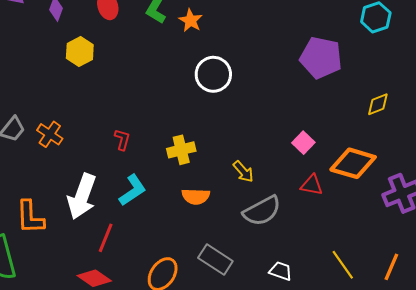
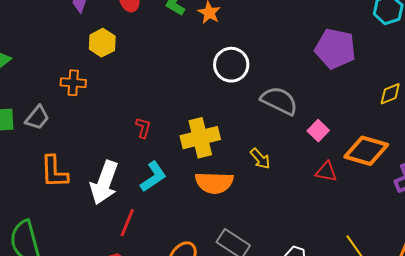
orange cross: (50, 134) -> (73, 83), moved, turned -30
yellow cross: (181, 150) -> (200, 138), size x1.4
orange semicircle: (196, 196) -> (214, 183), size x1.4
gray semicircle: (262, 211) -> (279, 101), moved, turned -126
orange L-shape: (30, 217) -> (54, 172), moved

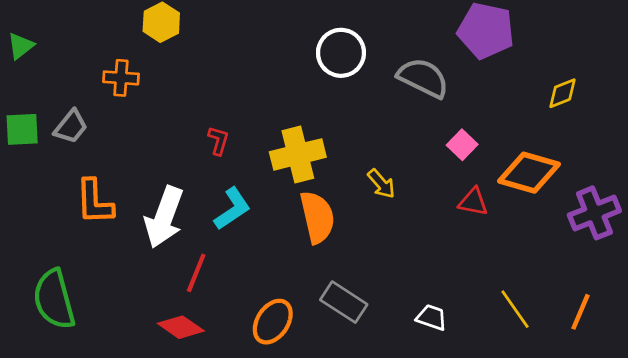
gray semicircle: (279, 101) -> (423, 78), moved
orange semicircle: (214, 183) -> (317, 217), turned -105

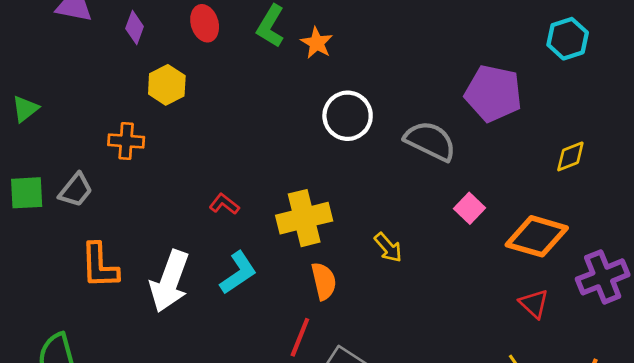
red L-shape: (218, 141) -> (224, 204), turned -68
red triangle: (473, 202) -> (534, 304), moved, turned 32
orange semicircle: (317, 217) -> (324, 281), size x0.7
red line: (196, 273) -> (300, 337), moved

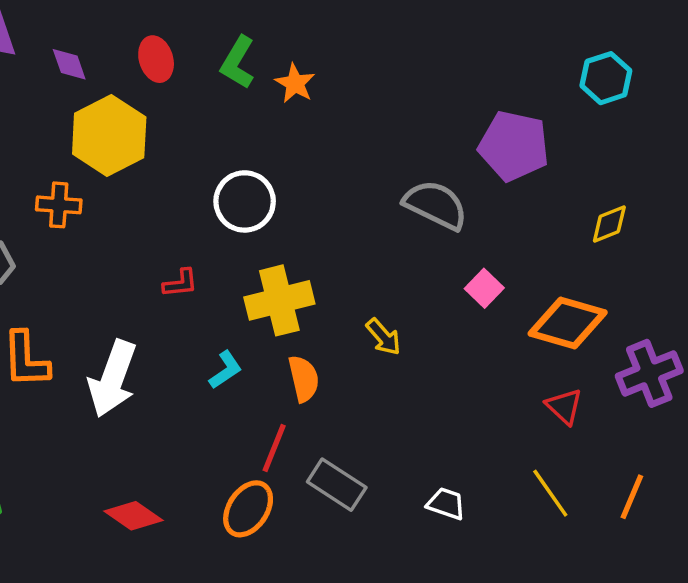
purple diamond: (135, 27) -> (69, 64), turned -40
yellow hexagon: (167, 85) -> (109, 135), size x1.6
white circle: (348, 116) -> (245, 201), moved
red L-shape: (224, 204) -> (180, 283), turned 136
cyan L-shape: (238, 273) -> (226, 370), moved, size x0.7

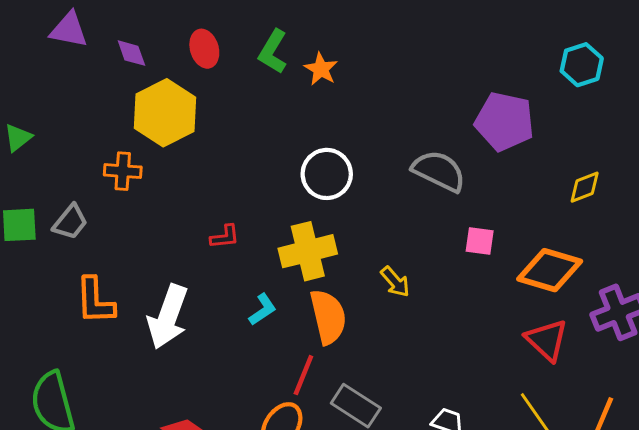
white circle: (245, 201) -> (327, 174), moved
pink square: (484, 288) -> (480, 241), turned -36
orange semicircle: (304, 379) -> (328, 317), size x1.4
red triangle: (564, 406) -> (547, 340), size x1.4

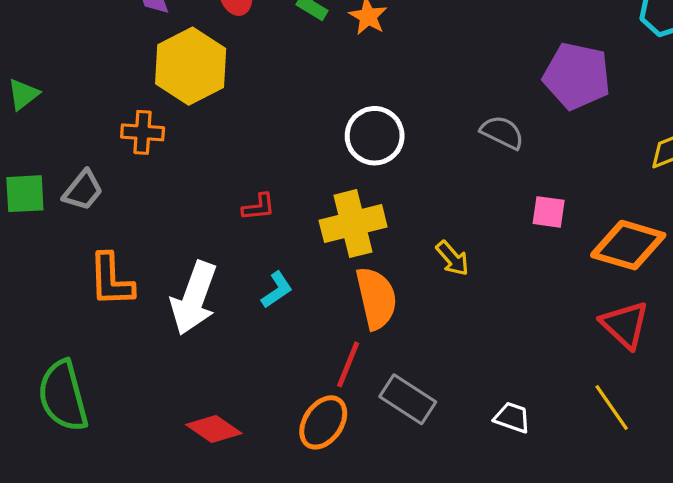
gray semicircle: (439, 171) -> (502, 132), size x0.7
cyan L-shape: (263, 309) -> (277, 290), moved

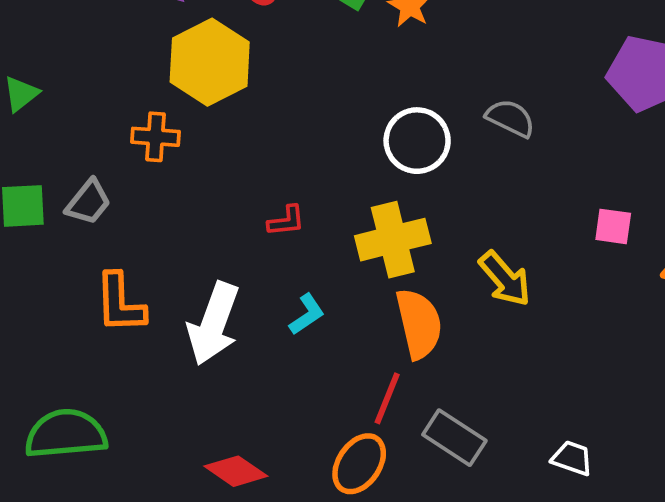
gray semicircle: (502, 132) -> (510, 118), moved
yellow arrow: (453, 258) -> (505, 279), size x1.4
green semicircle: (63, 396) -> (66, 434), turned 100

